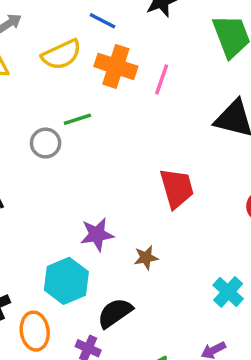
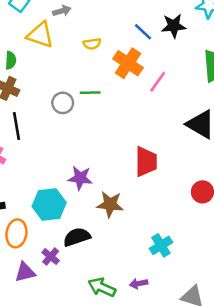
blue line: (103, 21) -> (143, 32), moved
yellow semicircle: (61, 55) -> (92, 44), size x0.6
brown star: (146, 258) -> (110, 204), size x1.5

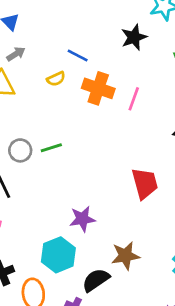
blue line: (143, 32) -> (78, 56), moved
green line: (90, 93) -> (51, 148), moved
gray circle: (63, 103) -> (20, 150), moved
brown star: (110, 204) -> (125, 256), moved

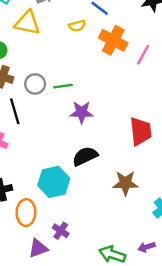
purple star: (82, 219) -> (82, 112), moved
brown star: (125, 256) -> (125, 183), moved
black semicircle: (96, 280) -> (85, 156), moved

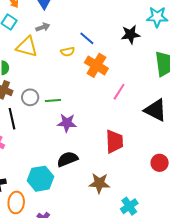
pink line: (143, 55) -> (119, 92), moved

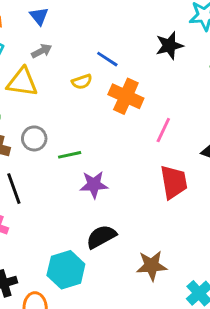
gray circle: (30, 97) -> (34, 138), moved
red trapezoid: (114, 141) -> (174, 182), moved

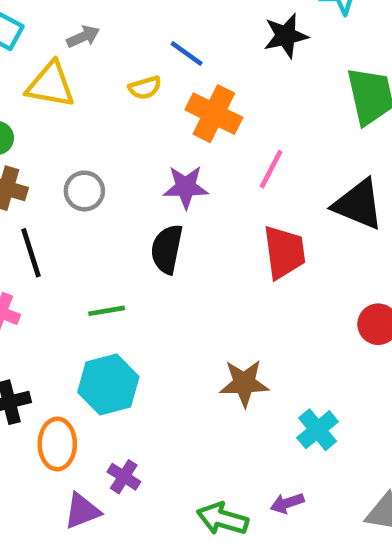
gray circle: (34, 138) -> (84, 191), moved
green line: (70, 155) -> (107, 311), moved
purple star: (94, 185) -> (186, 187), moved
black semicircle: (101, 237) -> (167, 249), moved, turned -52

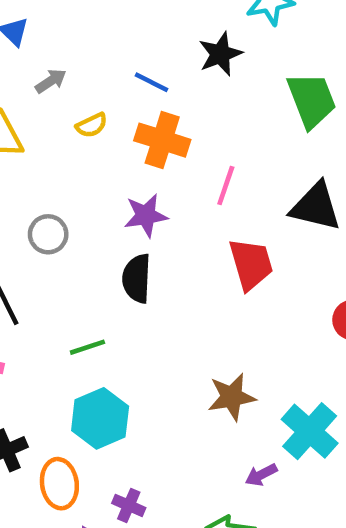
gray arrow: (83, 37) -> (51, 81), moved
blue line: (187, 53) -> (151, 82), moved
cyan cross: (318, 430) -> (310, 431), size x1.4
purple arrow: (287, 503) -> (261, 475), moved

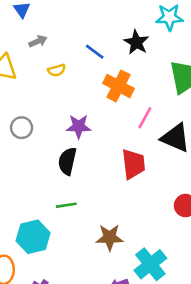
black star: (220, 54) -> (136, 42), turned -30
orange cross: (162, 140) -> (118, 86), moved
pink line: (226, 186) -> (145, 118), moved
green line: (87, 347) -> (66, 205), moved

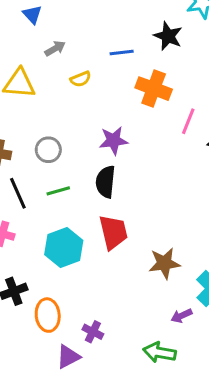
blue line: (95, 52) -> (122, 53), turned -36
red trapezoid: (133, 164) -> (113, 232), moved
green line: (66, 205) -> (58, 191), moved
cyan hexagon: (33, 237) -> (64, 247), moved

